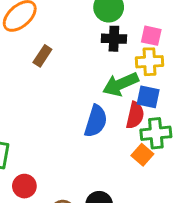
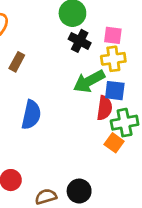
black cross: (114, 39) -> (80, 41), turned 30
blue semicircle: (96, 121) -> (31, 115), moved

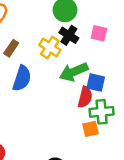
yellow cross: (113, 59) -> (50, 47), moved, turned 35
blue semicircle: (31, 115) -> (22, 78), moved
orange square: (114, 143) -> (90, 129), turned 35

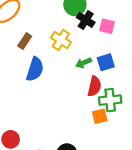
black cross: (69, 35) -> (86, 20), moved
green arrow: (74, 72) -> (84, 63), size x0.6
blue square: (96, 82) -> (106, 62), moved, turned -30

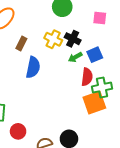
black cross: (86, 20) -> (73, 39), moved
pink square: (107, 26) -> (100, 18), moved
orange square: (100, 116) -> (94, 103), size x1.6

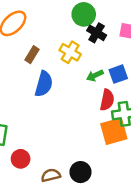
black cross: (73, 39) -> (97, 33), moved

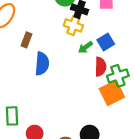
yellow cross: (70, 52) -> (73, 25), moved

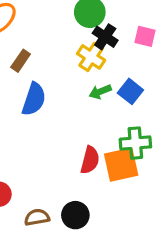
blue square: (106, 42) -> (130, 91), turned -35
red semicircle: (100, 67) -> (90, 160), moved

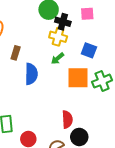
green arrow: (100, 92) -> (57, 58), moved
red semicircle: (90, 160) -> (67, 119), moved
orange square: (121, 165) -> (78, 78), moved, turned 30

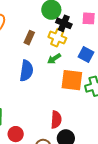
brown rectangle: (16, 53) -> (29, 38), moved

